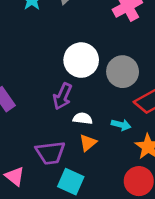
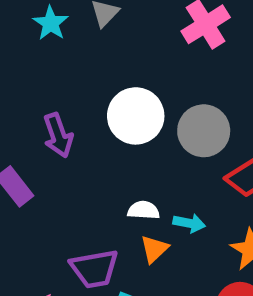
purple arrow: (62, 96) -> (58, 135), moved, turned -40
cyan arrow: (121, 125) -> (189, 223), moved

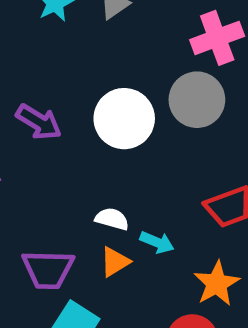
gray circle: (204, 131) -> (197, 100), moved
purple arrow: (58, 135) -> (39, 122), turned -51

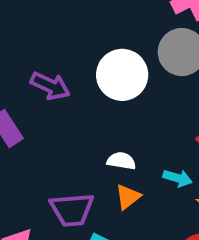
cyan arrow: (157, 242) -> (178, 178), moved

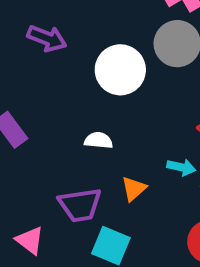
purple arrow: (50, 86) -> (47, 38), moved
white semicircle: (121, 161) -> (98, 140), moved

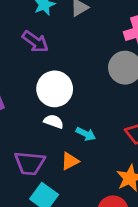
white circle: (120, 70) -> (55, 89), moved
cyan arrow: (181, 167) -> (86, 134), moved

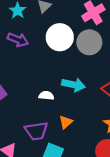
white circle: (55, 89) -> (60, 37), moved
cyan arrow: (86, 134) -> (73, 85), moved, size x1.5

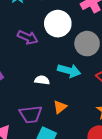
purple arrow: (18, 40) -> (28, 37), moved
gray circle: (89, 42) -> (87, 44), moved

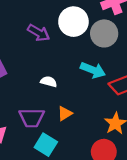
gray circle: (87, 44) -> (104, 33), moved
cyan arrow: (69, 71) -> (93, 70), moved

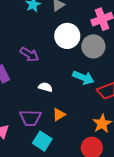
purple arrow: (39, 33) -> (29, 54), moved

